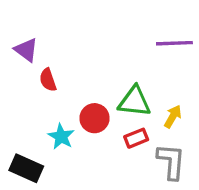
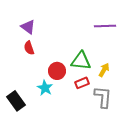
purple triangle: (26, 50) -> (28, 27), moved
cyan star: (61, 137) -> (45, 88), moved
black rectangle: (26, 168) -> (16, 101), turned 30

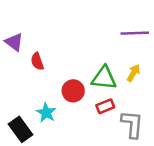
purple triangle: (28, 27) -> (14, 42), moved
yellow arrow: (104, 70) -> (133, 73), moved
cyan star: (45, 88) -> (46, 113), moved

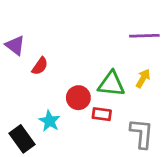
red semicircle: (37, 61) -> (40, 66), turned -126
red rectangle: (105, 106) -> (102, 114), moved, turned 30

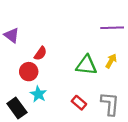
red semicircle: (40, 66) -> (40, 53), moved
red circle: (78, 98) -> (29, 72), moved
red rectangle: (102, 114) -> (79, 103), moved, turned 32

